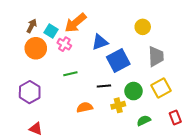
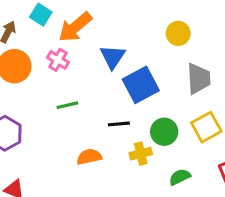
cyan square: (51, 31) -> (41, 15), moved
blue triangle: (100, 42) -> (113, 57), turned -36

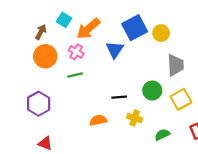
blue square: (141, 85) -> (135, 28), moved
green line: (67, 105) -> (75, 75), moved
green circle: (164, 132) -> (152, 90), moved
yellow cross: (141, 154) -> (135, 118), turned 32

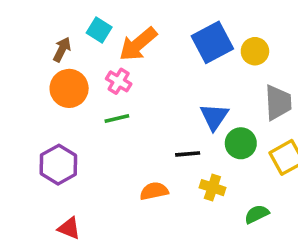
blue triangle: (115, 50) -> (214, 117), moved

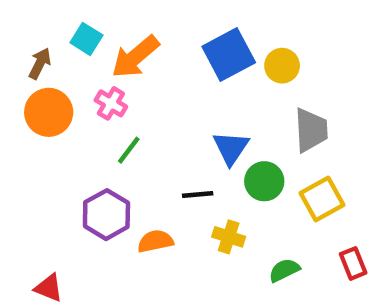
green line: (117, 119) -> (129, 150), moved, turned -40
purple hexagon: (58, 165) -> (106, 215), moved

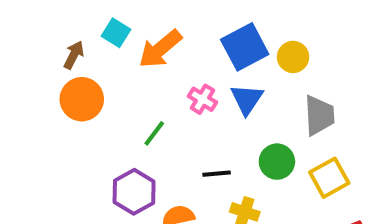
pink cross: (111, 103) -> (202, 99), moved
blue triangle: (231, 148) -> (247, 99), moved

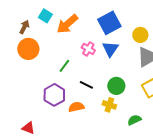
yellow circle: (293, 57) -> (140, 35), moved
green circle: (277, 162) -> (116, 86), moved
black line: (217, 174) -> (86, 85), moved, turned 32

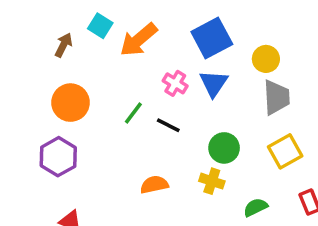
orange circle: (28, 49) -> (70, 103), moved
black line: (86, 85) -> (168, 125), moved
purple hexagon: (54, 95) -> (58, 157), moved

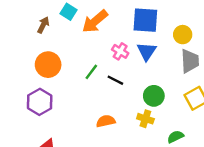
blue square: (212, 38) -> (145, 20), turned 32

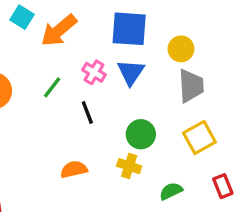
green line: (91, 72) -> (52, 87), moved
black line: (115, 80) -> (87, 112), turned 42

